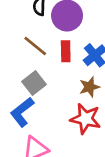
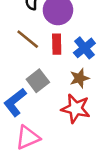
gray square: (34, 83) -> (38, 81), moved

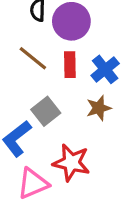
red star: (76, 109) -> (71, 163), moved

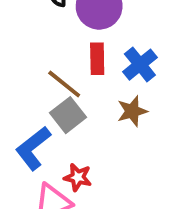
brown line: (33, 58) -> (64, 84), moved
red star: (71, 163) -> (78, 177), moved, size x0.6

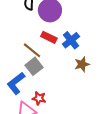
red rectangle: (97, 59) -> (49, 37), turned -63
brown star: (132, 111) -> (82, 64), moved

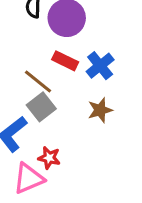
brown star: (82, 64) -> (100, 110), moved

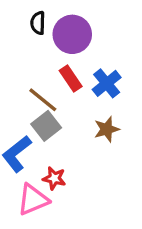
red rectangle: (65, 61) -> (71, 79), turned 30

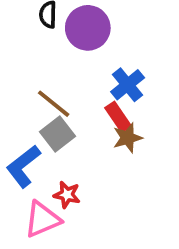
red rectangle: (71, 79) -> (118, 117), moved

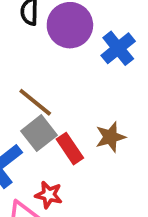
blue cross: (128, 85) -> (118, 48), moved
red rectangle: (118, 117) -> (70, 149), moved

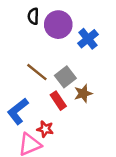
gray square: (39, 133) -> (65, 77), moved

